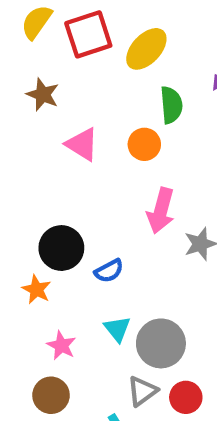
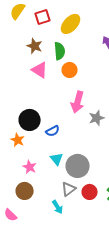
red square: (88, 34) -> (43, 17), size x0.7
brown star: (43, 95) -> (35, 46), moved
green semicircle: (171, 105) -> (60, 51), moved

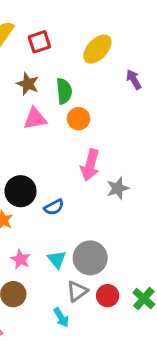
yellow ellipse: (71, 24) -> (97, 49), moved
pink triangle: (40, 70) -> (35, 119), turned -42
cyan triangle: (57, 159) -> (57, 259), moved

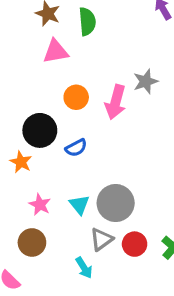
orange circle: (79, 119) -> (76, 97), moved
gray star: (118, 188) -> (146, 81), moved

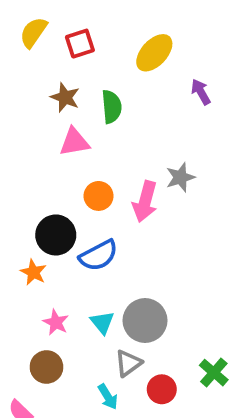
blue semicircle: (76, 148) -> (99, 255), size x1.5
red circle: (135, 244) -> (162, 389), moved

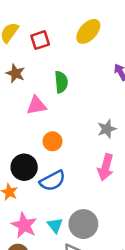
yellow ellipse: (154, 53) -> (88, 31), moved
brown star: (65, 97) -> (15, 73), moved
pink arrow: (145, 202) -> (106, 167), moved
pink star: (56, 322) -> (24, 225), size x1.5

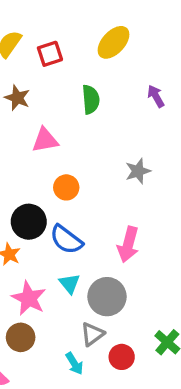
green semicircle: (61, 82) -> (91, 99), moved
pink arrow: (106, 167) -> (128, 244), moved
blue semicircle: (53, 181) -> (66, 240), turned 65
cyan triangle: (55, 225) -> (69, 284), moved

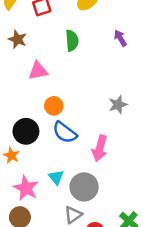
gray star: (138, 171) -> (118, 105), moved
blue semicircle: (66, 240) -> (65, 132), moved

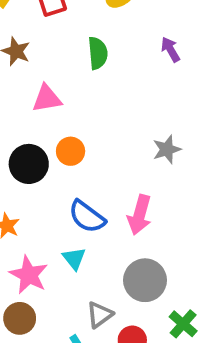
black circle: (26, 131) -> (29, 164), moved
blue semicircle: (65, 132) -> (87, 217), moved
gray circle: (84, 187) -> (145, 280), moved

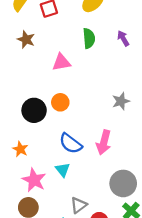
green semicircle: (98, 53) -> (89, 38), moved
pink triangle: (47, 99) -> (61, 62), moved
gray circle: (145, 280) -> (123, 183), moved

